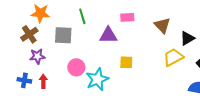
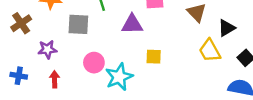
brown cross: (29, 34) -> (21, 23), moved
yellow trapezoid: (173, 57) -> (210, 51), turned -90
blue cross: (24, 80) -> (19, 76), moved

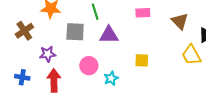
purple triangle: (132, 24) -> (109, 35), moved
cyan star: (119, 77) -> (111, 78), size x0.6
red arrow: (55, 79) -> (54, 80), size x1.5

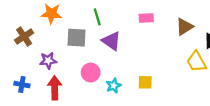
brown triangle: (180, 21) -> (184, 27), turned 42
purple triangle: (109, 35) -> (111, 41), turned 36
yellow square: (142, 60) -> (145, 82), moved

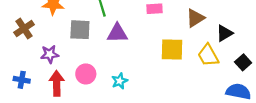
purple triangle: (111, 41) -> (117, 33), turned -36
pink circle: (91, 73) -> (86, 74), moved
yellow square: (145, 82) -> (172, 50), moved, size x1.5

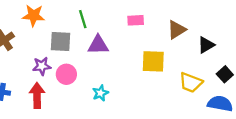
purple star: (50, 54) -> (42, 66), moved
yellow trapezoid: (208, 55) -> (191, 82), moved, turned -40
pink circle: (86, 74) -> (66, 74), moved

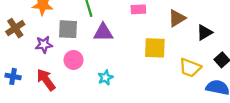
purple star: (42, 66) -> (44, 45), moved
red arrow: (37, 95) -> (46, 80), turned -35

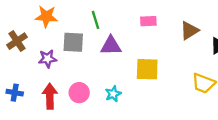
yellow square: (155, 48) -> (147, 69), moved
pink circle: (73, 60) -> (79, 93), moved
red arrow: (46, 80) -> (50, 96), turned 35

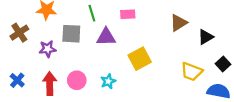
pink rectangle: (148, 21) -> (128, 14), moved
yellow square: (147, 69) -> (140, 59), turned -30
blue cross: (15, 93) -> (17, 80), turned 32

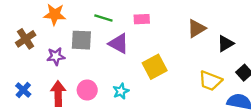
green line: (92, 13) -> (103, 18), turned -56
purple triangle: (106, 37) -> (119, 44), turned 30

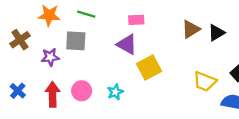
green line: (103, 18) -> (86, 14), moved
purple triangle: (119, 44) -> (127, 44), moved
black triangle: (225, 44) -> (216, 33), moved

